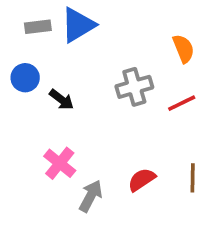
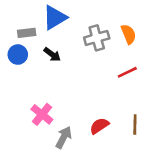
gray rectangle: (38, 27) -> (27, 33), moved
gray cross: (134, 87) -> (97, 38), moved
black arrow: (62, 100) -> (52, 55), moved

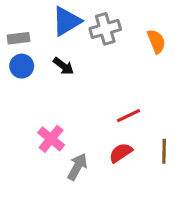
gray rectangle: (27, 33) -> (19, 38), moved
gray cross: (97, 38) -> (105, 29), moved
red line: (127, 72) -> (128, 116), moved

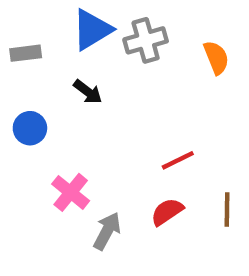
blue circle: (22, 66) -> (30, 128), moved

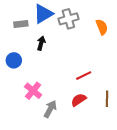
gray rectangle: (26, 53) -> (21, 24), moved
black arrow: (88, 92) -> (41, 43), turned -112

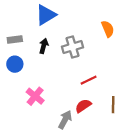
gray cross: (68, 19) -> (73, 47), moved
gray rectangle: (21, 24) -> (15, 40), moved
gray arrow: (50, 109) -> (65, 120), moved

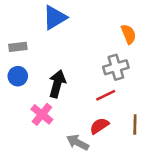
black arrow: (44, 46) -> (57, 84), moved, size x1.5
gray cross: (73, 47) -> (116, 67), moved
gray arrow: (65, 120) -> (78, 142), turned -90

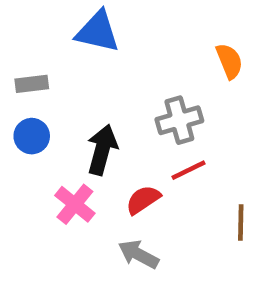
blue triangle: (55, 18) -> (98, 32), turned 44
gray cross: (116, 67) -> (179, 120), moved
red semicircle: (99, 126) -> (143, 200), moved

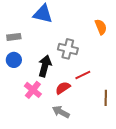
gray cross: (179, 120) -> (68, 49), moved, turned 30

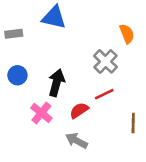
gray rectangle: (14, 37) -> (14, 34), moved
gray cross: (68, 49) -> (106, 61), moved, turned 30

